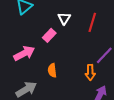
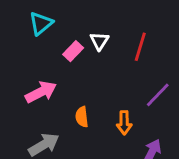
pink rectangle: (49, 35) -> (73, 51), moved
orange arrow: (90, 72) -> (124, 123), moved

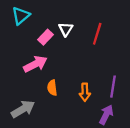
pink arrow: (41, 92) -> (35, 64), moved
purple line: (158, 95) -> (113, 87), moved, turned -35

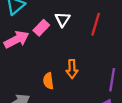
pink arrow: (35, 64) -> (16, 40), moved
orange arrow: (85, 92) -> (72, 69), moved

